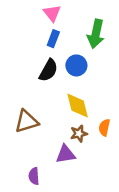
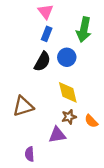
orange semicircle: (104, 127) -> (91, 121), moved, turned -56

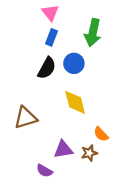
brown star: (69, 117) -> (89, 153), moved
purple semicircle: (30, 154) -> (44, 171), moved, turned -56

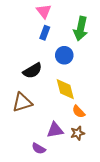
black semicircle: (47, 68) -> (32, 71), moved, turned 30
orange semicircle: (101, 134) -> (79, 112), moved

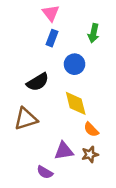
green arrow: (81, 29) -> (94, 33), size x0.7

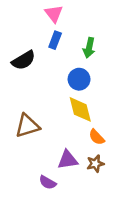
green arrow: (94, 33) -> (89, 48), moved
blue circle: (75, 64) -> (79, 79), moved
black semicircle: (38, 82) -> (24, 60), moved

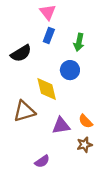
yellow diamond: (80, 109) -> (47, 89), moved
purple triangle: (68, 160) -> (61, 126), moved
purple semicircle: (48, 182) -> (42, 161), turned -64

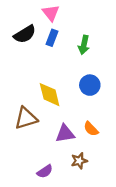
black semicircle: (21, 53) -> (25, 34), moved
blue circle: (70, 70) -> (90, 85), moved
brown star: (84, 145) -> (79, 161), moved

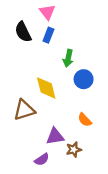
black semicircle: (25, 34) -> (23, 32), turned 95
green arrow: (84, 45) -> (68, 58), moved
purple triangle: (65, 134) -> (55, 136), moved

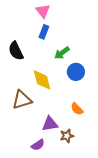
black semicircle: (23, 32) -> (16, 51), moved
green arrow: (68, 58) -> (62, 53), turned 42

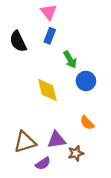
black semicircle: (16, 51) -> (18, 41), moved
green arrow: (62, 53) -> (70, 59), turned -84
brown triangle: (22, 100) -> (25, 142), moved

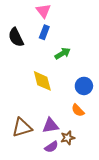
green arrow: (70, 59) -> (63, 53), turned -91
blue circle: (86, 81) -> (84, 86), moved
purple semicircle: (43, 163) -> (51, 147), moved

